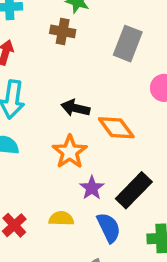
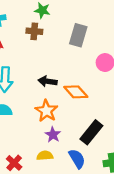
purple star: (92, 188) -> (53, 135), moved

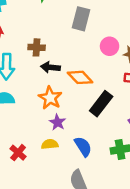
brown cross: (34, 31) -> (37, 47), moved
black rectangle: (91, 132) -> (101, 104), moved

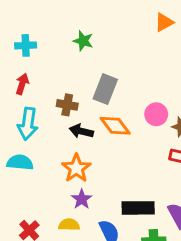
gray rectangle: (81, 19) -> (105, 89), moved
orange diamond: (80, 77) -> (115, 126), moved
black rectangle: (101, 104) -> (138, 208), moved, turned 45

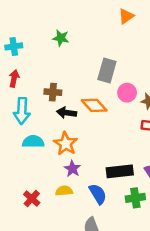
gray rectangle: (105, 89) -> (107, 70), moved
cyan semicircle: (20, 162) -> (33, 142), moved

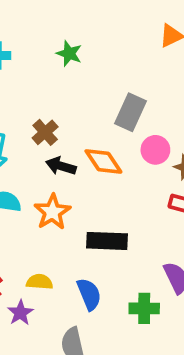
brown cross: (53, 92) -> (45, 132), turned 35
purple star: (72, 169) -> (20, 313), moved
black rectangle: (120, 171) -> (107, 241), moved

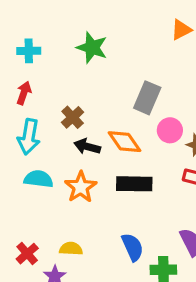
green star: (69, 54) -> (92, 48), size x1.4
black rectangle: (107, 241) -> (134, 184), moved
blue semicircle: (89, 294) -> (133, 247), moved

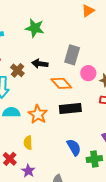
brown cross: (73, 117) -> (17, 70), moved
black arrow: (87, 147) -> (40, 64), moved
yellow semicircle: (71, 249) -> (28, 143), moved, turned -88

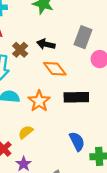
orange diamond: (61, 83) -> (55, 69), moved
yellow semicircle: (28, 143) -> (26, 132), turned 48

